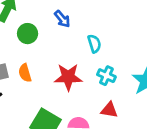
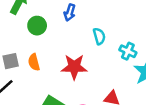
blue arrow: (62, 19) -> (70, 13), turned 56
cyan cross: (106, 76) -> (128, 51), moved

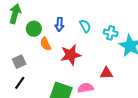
blue arrow: (70, 13) -> (59, 24), moved
orange semicircle: (34, 62) -> (46, 44), moved

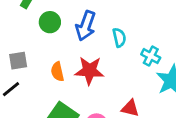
blue arrow: (59, 24) -> (86, 26), size x1.5
orange semicircle: (46, 44) -> (57, 72), moved

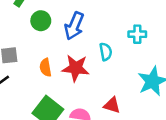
cyan semicircle: (119, 38) -> (106, 52), moved
cyan cross: (151, 56) -> (137, 34), moved, turned -30

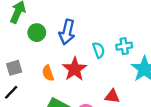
cyan cross: (137, 34) -> (124, 46), moved
red star: (76, 68) -> (75, 69), turned -30

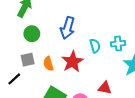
green circle: (37, 33) -> (32, 34), moved
gray square: (14, 68) -> (28, 60), moved

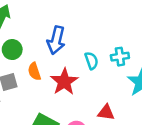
orange semicircle: (48, 64) -> (34, 71), moved

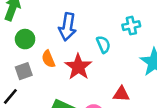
cyan cross: (120, 57) -> (131, 26), moved

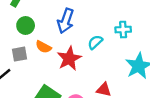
cyan semicircle: (103, 44) -> (95, 42), turned -119
orange semicircle: (48, 59) -> (43, 47), turned -49

